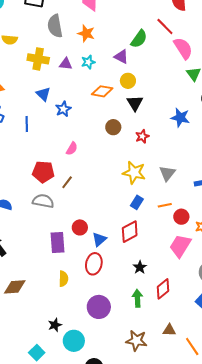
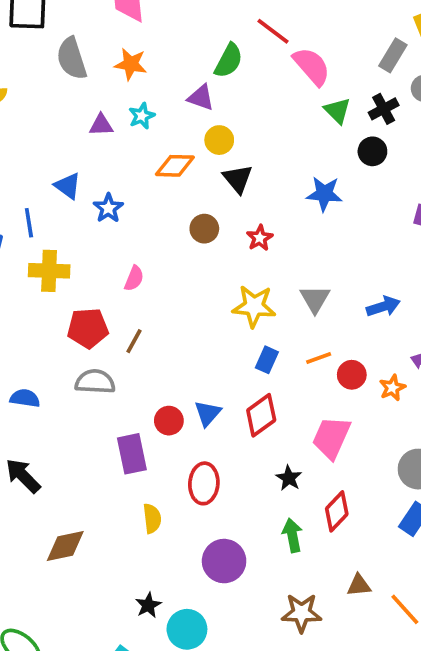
yellow cross: (38, 59) -> (49, 271), moved
blue line: (27, 124) -> (29, 223), moved
blue triangle: (99, 239) -> (208, 413), moved
pink trapezoid: (180, 246) -> (331, 437), moved

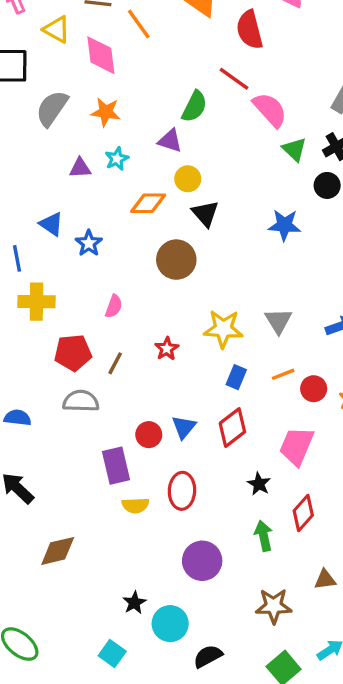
gray semicircle: (72, 59) -> (52, 108), turned 54
brown circle: (204, 229) -> (176, 260), size x1.5
red star: (260, 238) -> (167, 349), moved
yellow semicircle: (152, 518) -> (135, 505), moved, turned 96

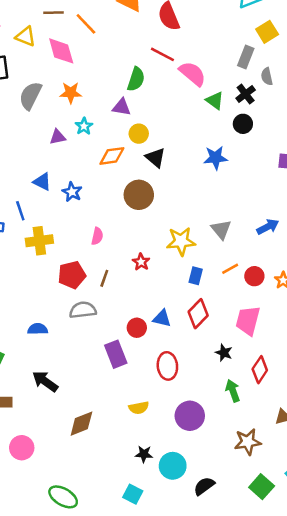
blue triangle: (184, 427) -> (162, 318), turned -48
yellow semicircle: (135, 505) -> (139, 408), moved
black star: (134, 603) -> (144, 454), turned -30

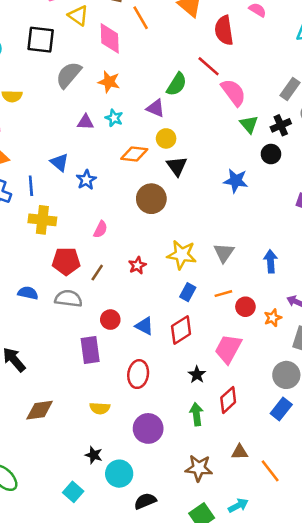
cyan star: (84, 126) -> (114, 118), turned -30
blue arrow: (268, 227) -> (271, 261), turned -80
red circle: (137, 328) -> (110, 320), moved
blue semicircle: (38, 329) -> (28, 293), moved

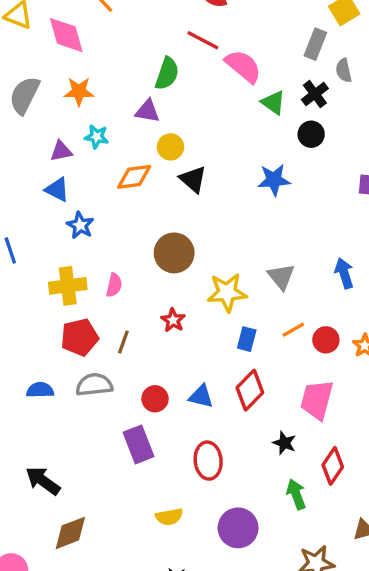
blue triangle: (59, 162) -> (57, 190), moved
brown circle: (151, 199) -> (174, 253), moved
yellow cross: (42, 220) -> (68, 286), moved
brown diamond: (40, 410) -> (70, 533), moved

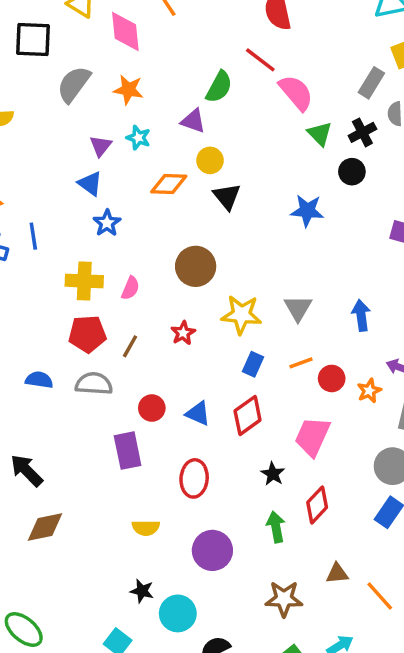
purple triangle: (61, 151) -> (101, 146), turned -50

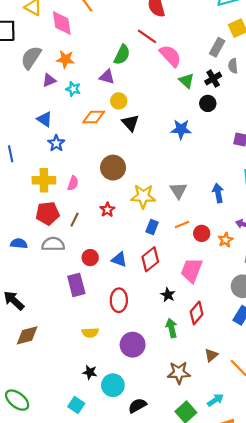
purple triangle: (101, 146) -> (49, 80), moved, turned 32
brown triangle: (337, 574) -> (211, 355), turned -32

